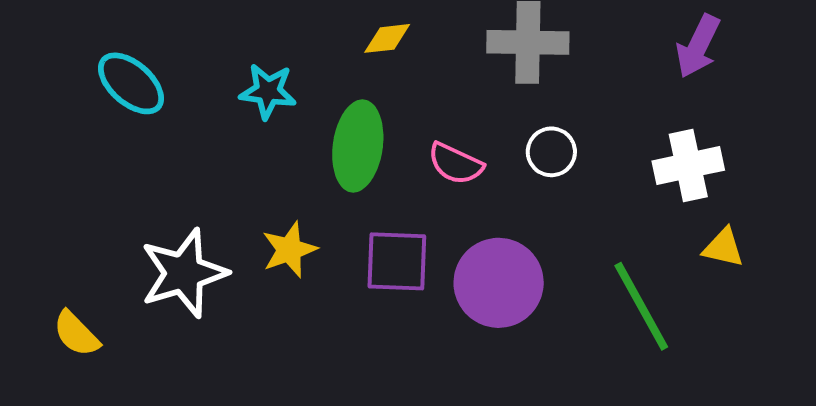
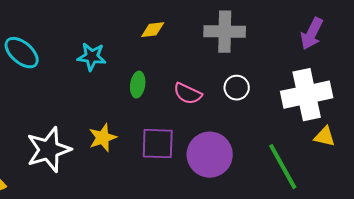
green ellipse: (358, 146) -> (138, 85), size x0.6
white cross: (688, 166) -> (307, 95), size x1.4

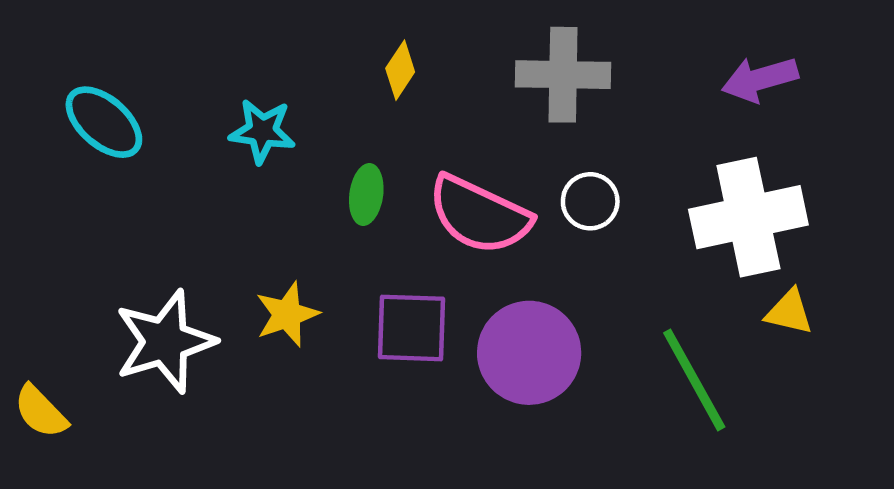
yellow diamond: (153, 30) -> (400, 70), turned -50
purple arrow: (312, 34) -> (760, 79), turned 48
pink semicircle: (188, 94) -> (479, 215), size x1.6

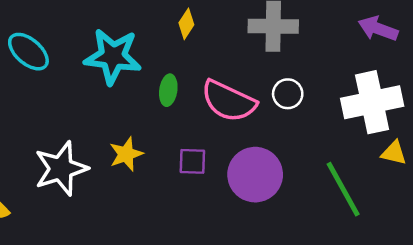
purple arrow: (760, 79) -> (378, 29), turned 36
cyan star: (262, 131) -> (113, 56), size x1.6
purple square: (411, 328) -> (192, 161), size x0.7

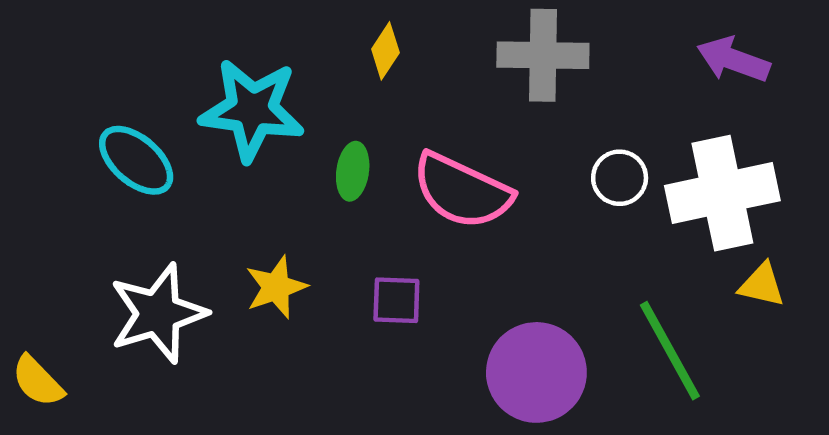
cyan ellipse: (28, 52) -> (136, 160), moved
white circle: (288, 94) -> (620, 178), moved
purple circle: (255, 175) -> (536, 372), moved

